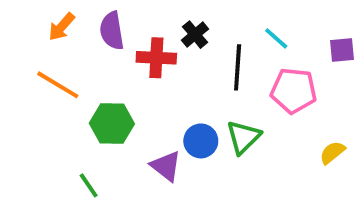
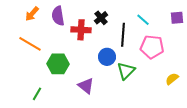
purple square: (342, 50) -> (177, 18), moved
blue circle: (201, 141) -> (107, 57), moved
green line: (89, 185) -> (37, 94), moved, turned 64

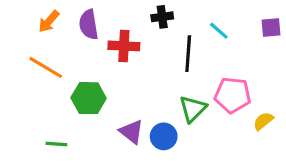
black cross: (101, 18) -> (162, 17), moved, turned 32
pink pentagon: (152, 47) -> (233, 95), moved
blue circle: (107, 57) -> (164, 136), moved
green line: (37, 94) -> (56, 144), turned 64

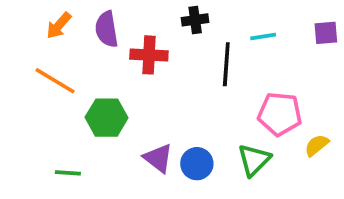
cyan line: (219, 31) -> (263, 37), turned -50
green triangle: (193, 109) -> (254, 160), moved

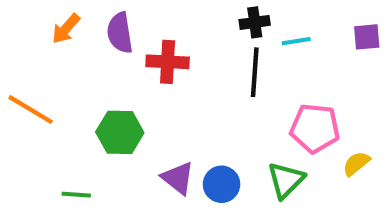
black cross: (195, 20) -> (255, 22), moved
orange line: (55, 81) -> (31, 110), moved

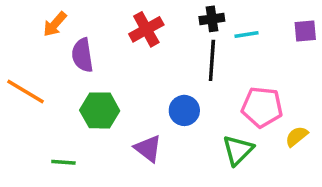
purple semicircle: (120, 33) -> (82, 55), moved
red cross: (168, 62) -> (146, 29), moved, turned -32
blue circle: (222, 184) -> (184, 110), moved

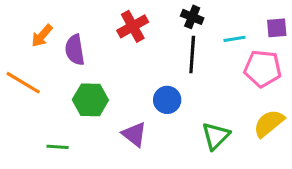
black cross: (212, 19) -> (192, 17), turned 30
orange arrow: (55, 24) -> (42, 36), moved
cyan line: (246, 34) -> (234, 39), moved
pink pentagon: (262, 107) -> (263, 69), moved
yellow semicircle: (297, 136) -> (269, 123), size x1.5

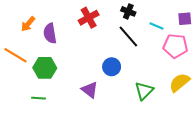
cyan line: (234, 39) -> (157, 26), turned 32
black line: (192, 54) -> (128, 36), turned -45
green hexagon: (90, 100) -> (45, 68), moved

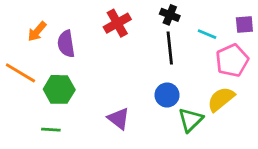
black line: (128, 36) -> (170, 48), turned 35
pink pentagon: (175, 46) -> (232, 60), turned -30
blue circle: (112, 67) -> (167, 95), moved
yellow semicircle: (180, 82) -> (221, 99), moved

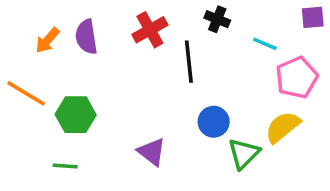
purple square: (244, 24) -> (313, 17), moved
purple semicircle: (66, 44) -> (86, 37), moved
black line: (170, 48) -> (189, 62), moved

